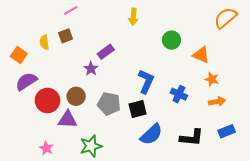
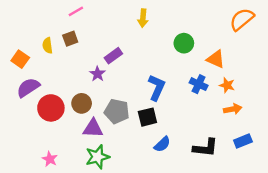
blue cross: (179, 94) -> (199, 84), moved
purple triangle: (68, 120) -> (93, 128), moved
blue semicircle: (151, 134) -> (162, 144), size x0.7

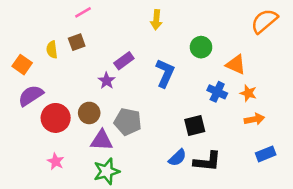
blue L-shape: (157, 87) -> (165, 73), moved
black square: (147, 117) -> (195, 125), moved
black L-shape: (205, 148) -> (207, 161), moved
pink star: (50, 159) -> (56, 161), moved

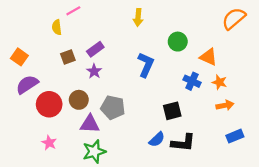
brown square: (77, 42) -> (68, 57), moved
yellow semicircle: (52, 50) -> (57, 27), moved
purple rectangle: (124, 61) -> (95, 49), moved

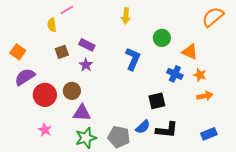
purple rectangle: (95, 49) -> (87, 45), turned 63
gray pentagon: (113, 108) -> (119, 137), moved
blue rectangle: (235, 136) -> (209, 134), moved

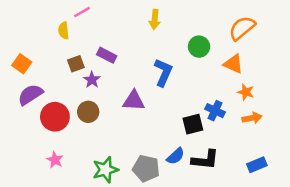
orange semicircle: (213, 17) -> (242, 28), moved
purple star: (86, 65) -> (92, 80), moved
blue cross: (175, 74) -> (215, 111), moved
purple triangle: (82, 113) -> (134, 101), moved

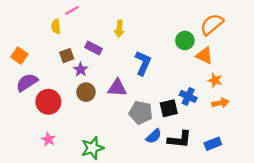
yellow arrow: (155, 19) -> (119, 29), moved
green circle: (199, 47) -> (185, 41), moved
brown circle: (88, 112) -> (86, 92), moved
blue rectangle: (257, 165) -> (213, 144), moved
gray pentagon: (146, 168) -> (141, 113), moved

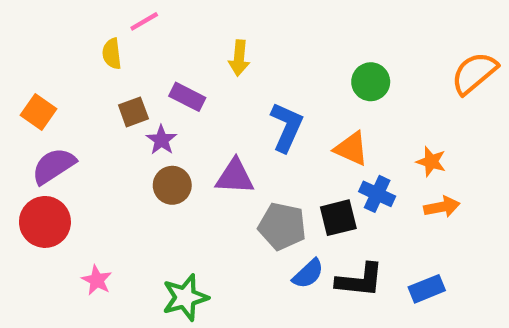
orange semicircle: (212, 24) -> (474, 73), moved
orange triangle: (204, 56) -> (351, 149), moved
red circle: (48, 102) -> (45, 222), moved

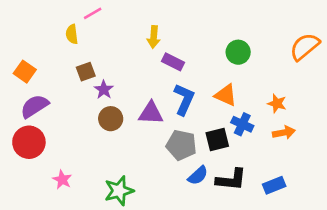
purple rectangle: (187, 97) -> (173, 62), moved
blue L-shape: (287, 127) -> (184, 99), moved

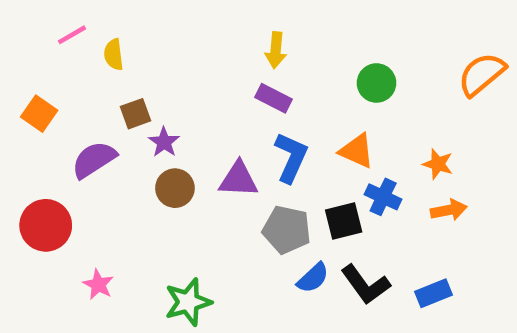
pink line: (93, 13) -> (72, 35), moved
yellow arrow: (154, 37) -> (276, 50), moved
purple semicircle: (34, 106) -> (94, 160), moved
black L-shape: (231, 180) -> (366, 285), turned 48

